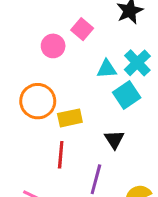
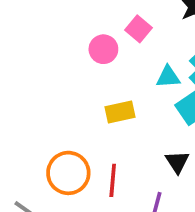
orange circle: (38, 101) -> (68, 173), moved
yellow rectangle: (70, 118) -> (120, 112), moved

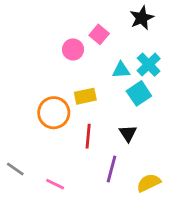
orange circle: (68, 173) -> (54, 113), moved
red line: (113, 180) -> (88, 136), moved

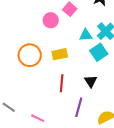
orange circle: (54, 113) -> (30, 55), moved

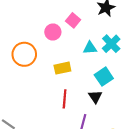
cyan square: (99, 52) -> (104, 77), moved
orange circle: (30, 55) -> (24, 54), moved

